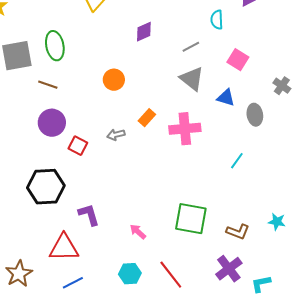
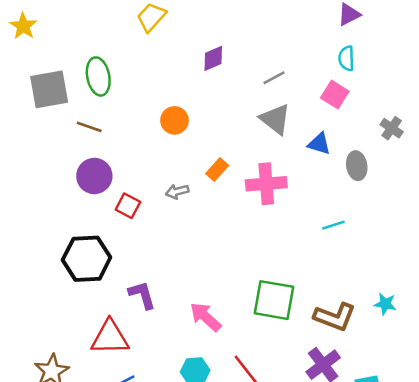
cyan semicircle: (217, 20) -> (346, 58), moved
cyan line: (237, 161) -> (333, 225), turned 36
pink arrow: (138, 232) -> (206, 317), size x1.5
brown L-shape: (238, 232) -> (335, 317), size x1.4

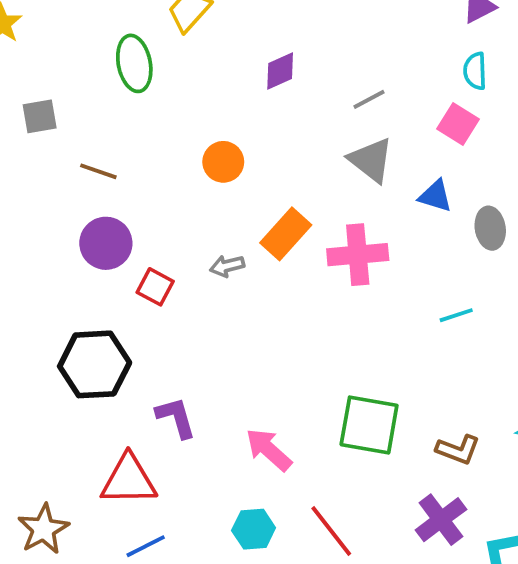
green ellipse: (98, 76) -> (134, 63), moved
gray square: (49, 89) -> (40, 116), size x0.6
orange rectangle: (217, 170) -> (286, 234), size x1.5
brown L-shape: (335, 317) -> (458, 450), size x0.7

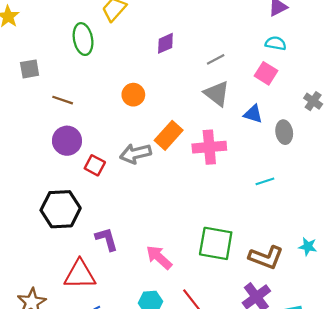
cyan semicircle: (475, 71) -> (276, 43), turned 102
gray arrow: (227, 266) -> (135, 154), size x1.6
brown L-shape: (458, 450) -> (266, 257), size x1.4

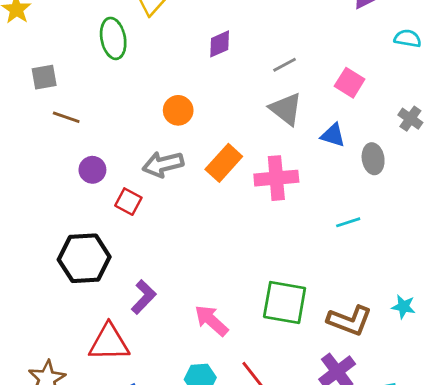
cyan semicircle: (276, 43) -> (408, 38), moved
brown line: (63, 100) -> (66, 117), moved
purple circle: (67, 141) -> (92, 170), size x0.7
gray arrow: (135, 154) -> (163, 164), moved
purple L-shape: (107, 239) -> (144, 297), turned 60

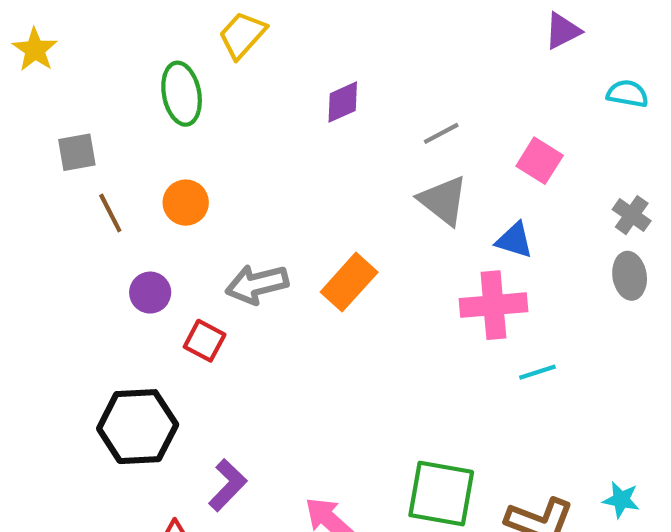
orange circle: (178, 110) -> (186, 203), moved
brown line: (66, 117) -> (110, 213), turned 44
gray ellipse: (373, 159) -> (630, 276), moved
pink cross: (276, 178) -> (493, 305), moved

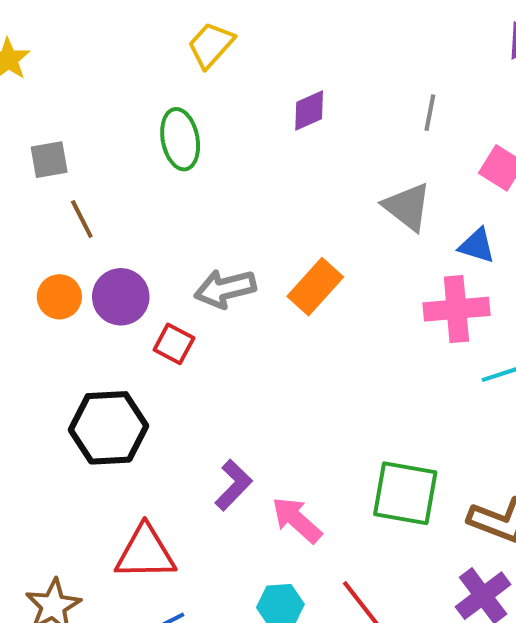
green ellipse: (182, 94) -> (180, 139), moved
gray line: (441, 133) -> (430, 113), moved, turned -51
orange circle: (186, 203) -> (59, 297), moved
purple circle: (150, 293) -> (121, 297), size x1.4
purple L-shape: (228, 485) -> (233, 485), moved

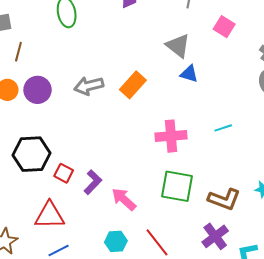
brown line: (82, 219) -> (18, 52), turned 42
blue triangle: (477, 246) -> (189, 74), moved
pink cross: (456, 309) -> (171, 136), moved
red square: (174, 344) -> (64, 173), moved

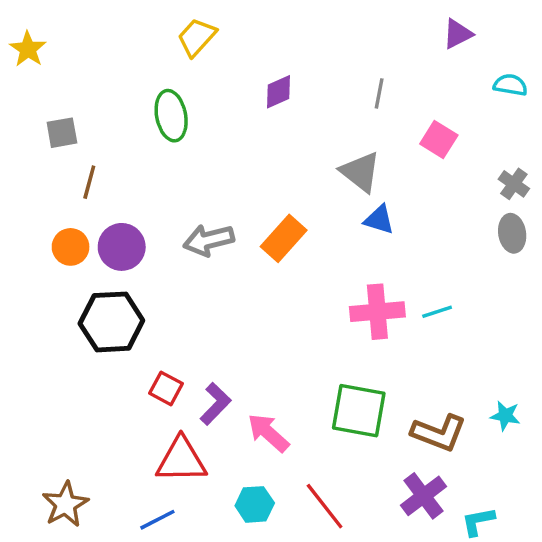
pink cross: (171, 136) -> (377, 312), moved
black hexagon: (31, 154) -> (111, 322), moved
red triangle: (50, 215) -> (181, 460), moved

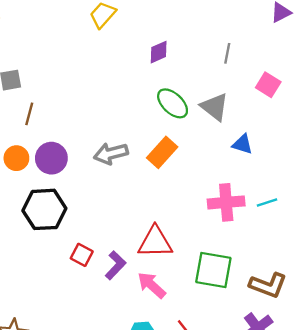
green ellipse: (171, 116) -> (173, 103), moved, turned -36
blue triangle: (379, 220) -> (242, 144), moved
red triangle: (181, 460) -> (155, 242), moved

